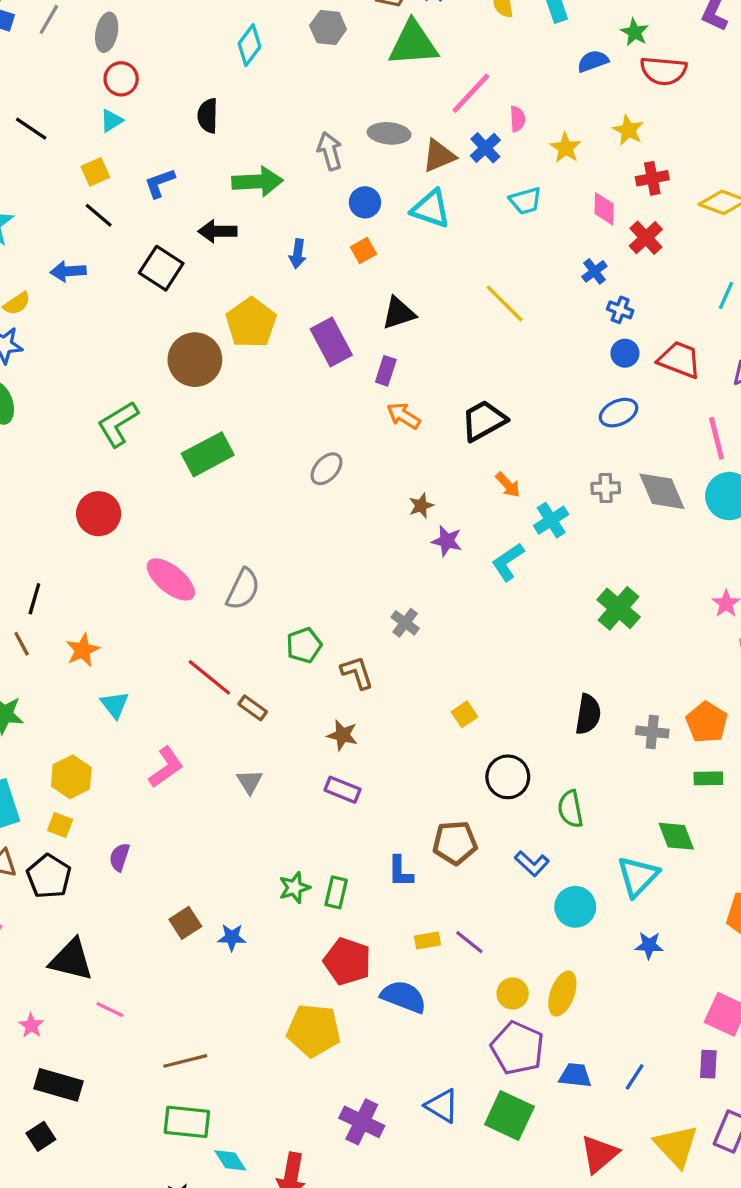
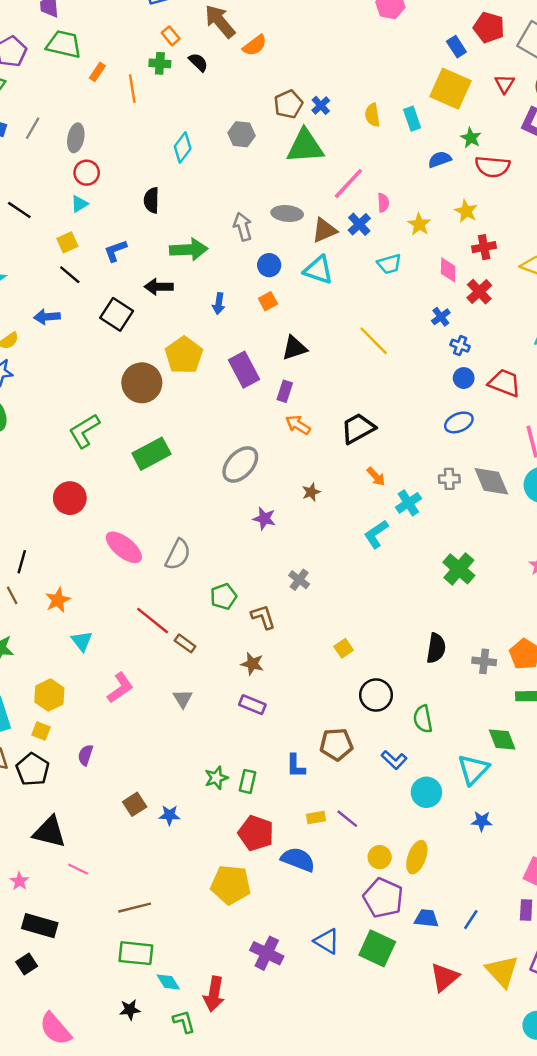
gray ellipse: (326, 469) -> (240, 464), size x1.5
purple star: (447, 541) -> (264, 519), moved

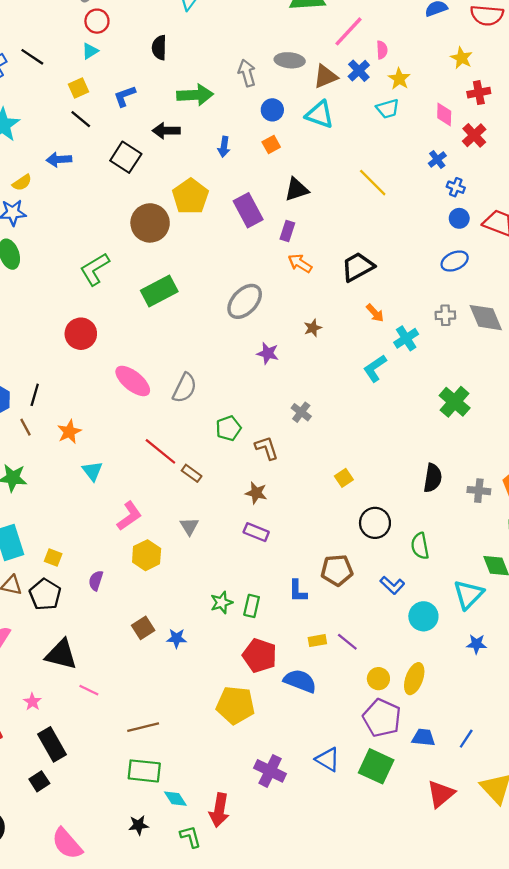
yellow star: (419, 224) -> (399, 79), moved
yellow hexagon: (49, 695) -> (147, 555), moved
black rectangle: (40, 926) -> (52, 744), turned 44

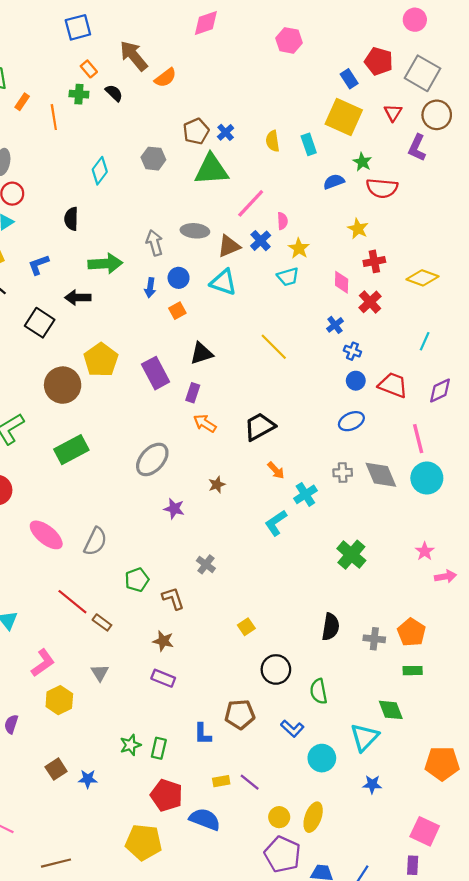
blue arrow: (224, 147) -> (150, 288), moved

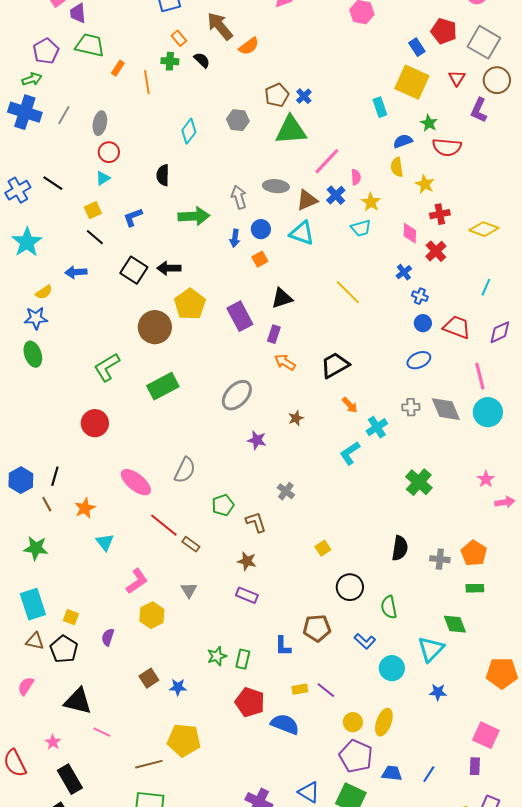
yellow semicircle: (273, 141) -> (397, 167), moved
black arrow: (78, 298) -> (169, 268), moved
pink ellipse: (46, 535) -> (136, 482), moved
yellow pentagon: (144, 842) -> (184, 740), moved

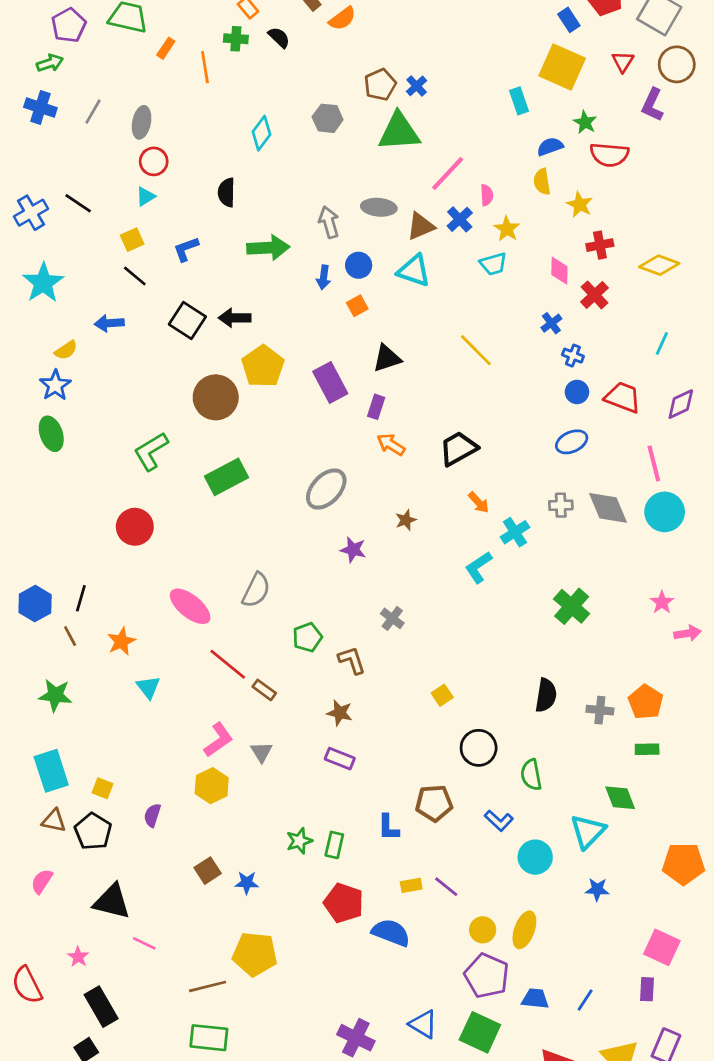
blue cross: (25, 112) -> (40, 108), size x0.7
blue star: (36, 318) -> (55, 385), turned -30
pink L-shape: (137, 581) -> (218, 740), moved

